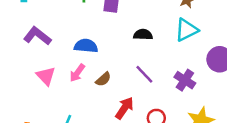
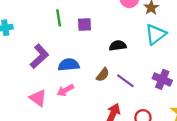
purple L-shape: (37, 36) -> (39, 56), moved, turned 110
pink arrow: (77, 73) -> (65, 90), turned 35
brown semicircle: (103, 79) -> (103, 75), moved

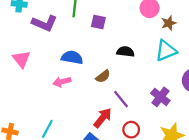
purple L-shape: (39, 56) -> (44, 23), moved, turned 50
purple line: (125, 81) -> (121, 99), moved
pink triangle: (38, 98) -> (21, 59), moved

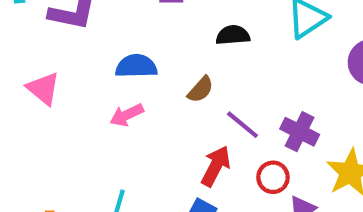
purple cross: (160, 97) -> (300, 132), moved

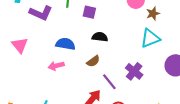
black semicircle: (233, 35) -> (100, 37), moved
purple cross: (300, 132) -> (134, 71), moved

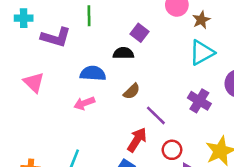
purple square: (89, 12) -> (140, 33), moved, turned 32
black semicircle: (100, 37) -> (123, 53), moved
purple cross: (134, 71) -> (199, 101), moved

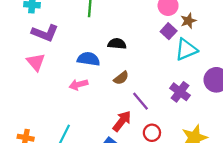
purple square: (140, 33) -> (169, 31), moved
purple L-shape: (56, 37) -> (45, 33), moved

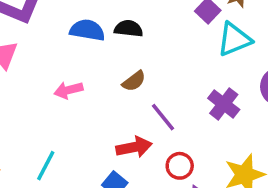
blue semicircle: (88, 59) -> (87, 30), moved
red arrow: (122, 121) -> (134, 147), turned 40

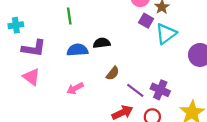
purple cross: (224, 104) -> (160, 90), moved

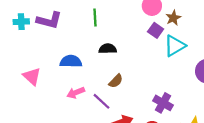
green line: (69, 16) -> (95, 18), moved
purple L-shape: (34, 48) -> (49, 20), moved
blue semicircle: (77, 50) -> (71, 61), moved
purple line: (135, 90) -> (101, 101), moved

